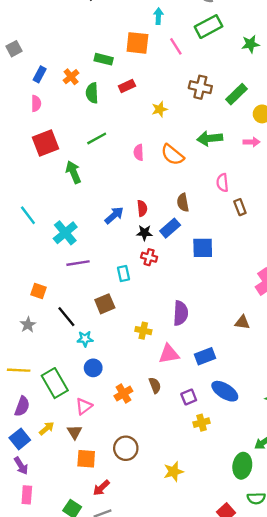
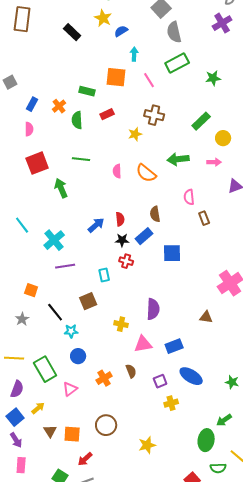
brown cross: (200, 87) -> (154, 115), moved
green line: (97, 138) -> (81, 159), turned 36
brown triangle: (75, 432) -> (50, 431), moved

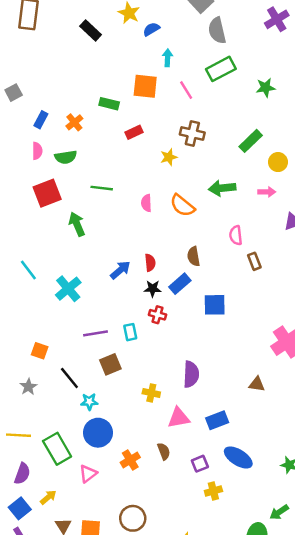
green semicircle: (77, 120) -> (66, 157), moved, turned -96
purple line: (65, 266) -> (95, 333), moved
blue circle: (78, 356) -> (98, 433), size x1.5

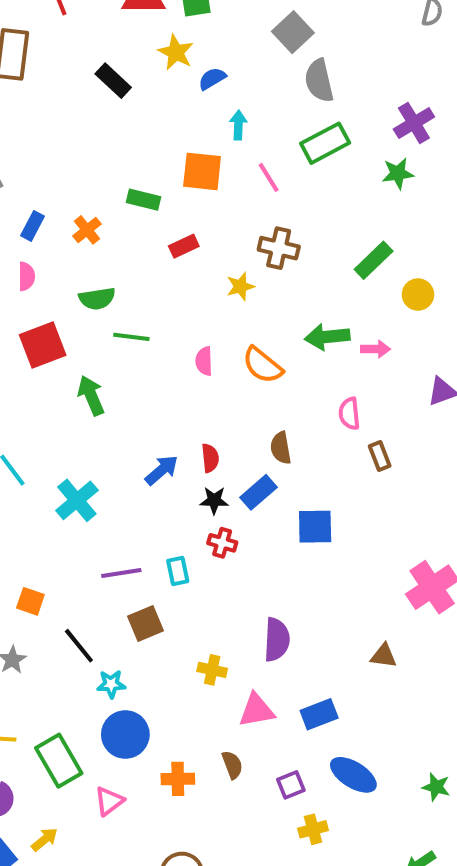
purple cross: (277, 19) -> (414, 123), moved
green semicircle: (66, 157) -> (97, 299), moved
pink arrow: (267, 192) -> (376, 349), moved
orange cross: (130, 460) -> (178, 779), turned 30

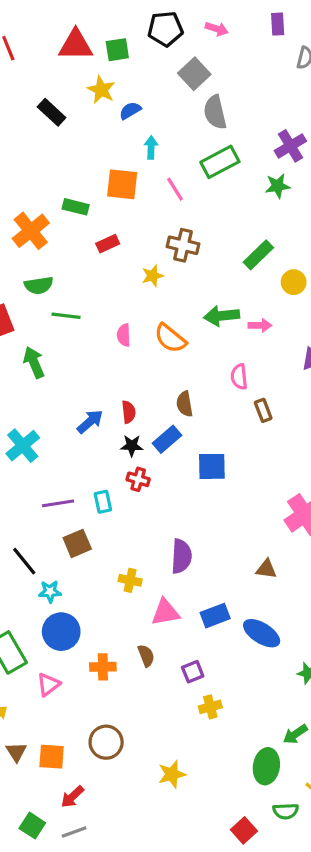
orange cross: (87, 230) -> (31, 231), size x1.6
blue ellipse: (353, 775) -> (262, 633), moved

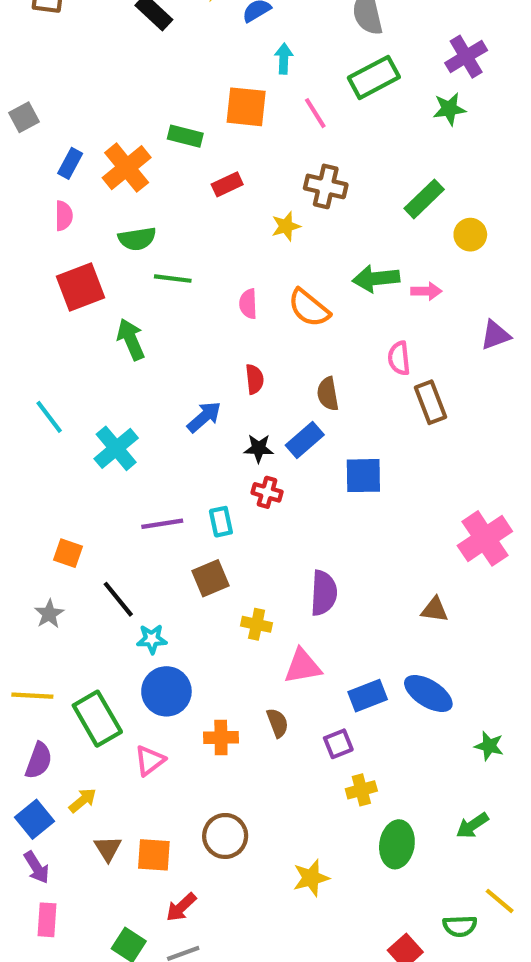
brown rectangle: (263, 410) -> (430, 402), size x1.4
red semicircle: (129, 412) -> (254, 379), moved
brown square: (77, 543) -> (210, 578), moved
blue rectangle: (215, 616) -> (368, 696), moved
green ellipse: (266, 766) -> (397, 844), moved

